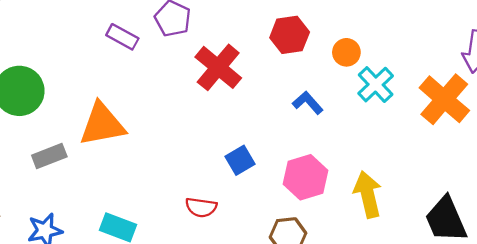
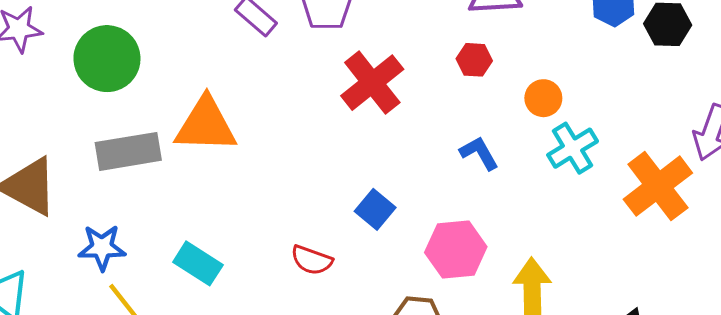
red hexagon: (290, 35) -> (474, 60), size x0.7
gray rectangle: (49, 156) -> (128, 151), size x1.4
blue square: (240, 160) -> (375, 209), turned -32

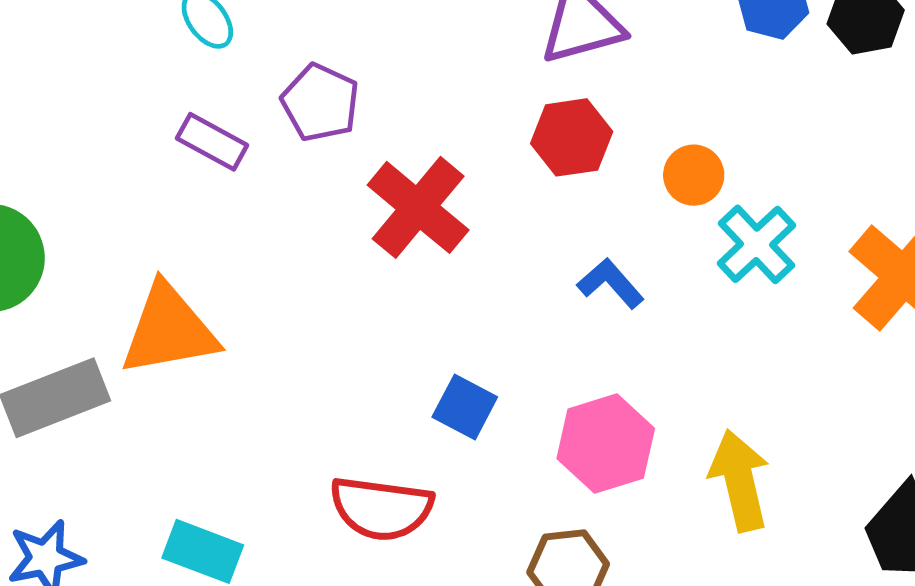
red hexagon: (474, 60) -> (572, 137), size x1.4
red semicircle: (312, 260) -> (381, 508), size x1.5

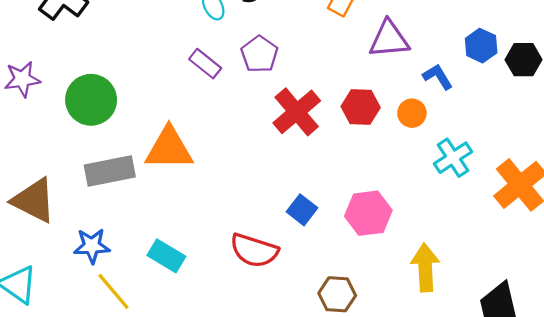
red hexagon: (572, 137) -> (361, 107), moved
orange circle: (694, 175) -> (412, 113), moved
blue L-shape: (611, 283) -> (438, 77), moved
pink hexagon: (606, 444) -> (368, 213), moved

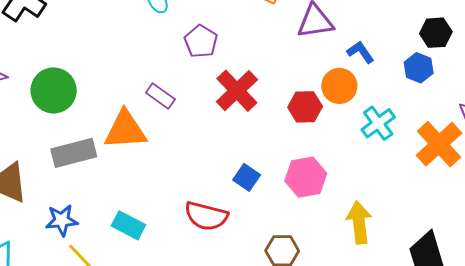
blue hexagon: (481, 46) -> (419, 68), moved
purple rectangle: (205, 64) -> (160, 96), moved
red hexagon: (361, 107) -> (305, 107), moved
orange circle: (412, 113) -> (339, 86), size x1.4

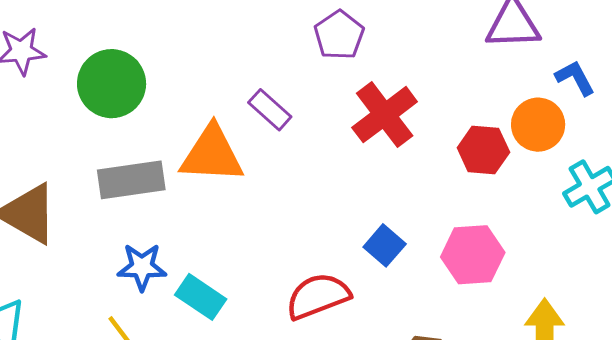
red semicircle: (206, 216) -> (318, 296), turned 138
blue star: (62, 220) -> (142, 267), moved

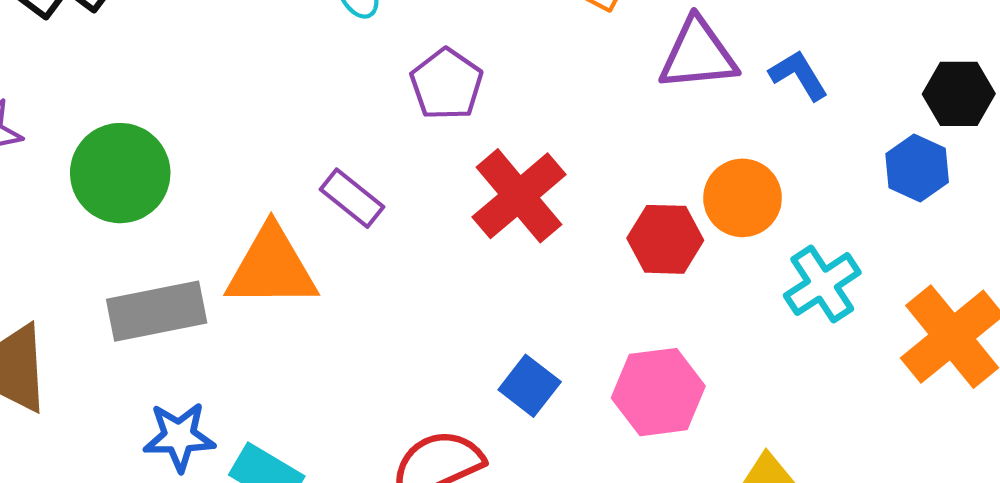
blue L-shape: (575, 78) -> (799, 75), moved

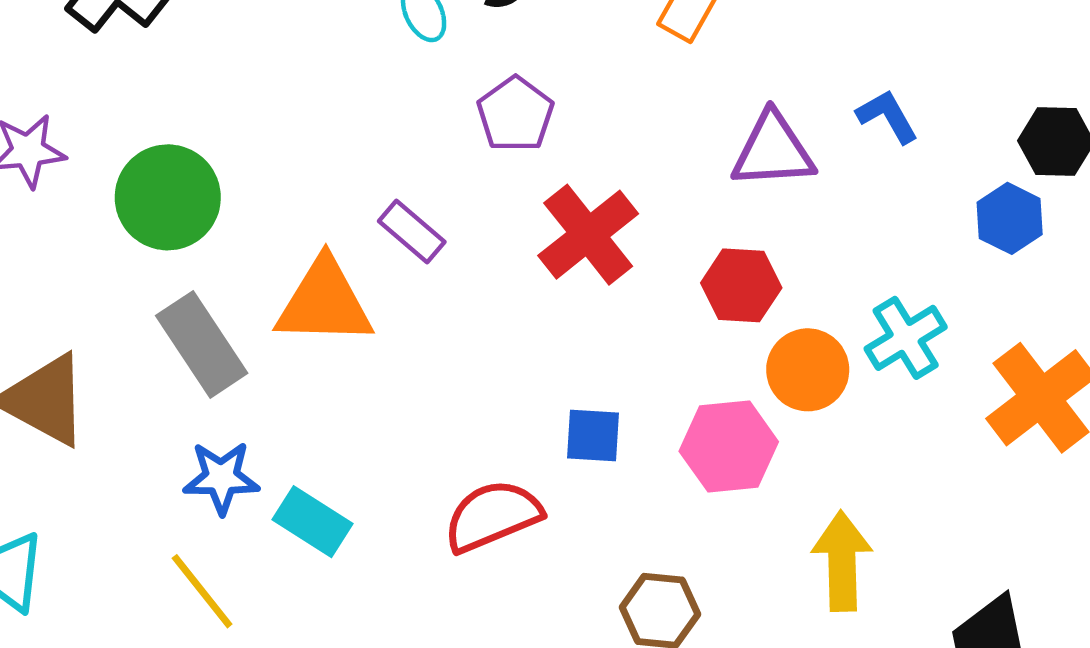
purple triangle: (698, 54) -> (773, 150), moved
orange circle: (743, 198) -> (808, 370), moved
gray rectangle: (157, 311) -> (202, 344), turned 66
blue square: (530, 386) -> (593, 436), turned -36

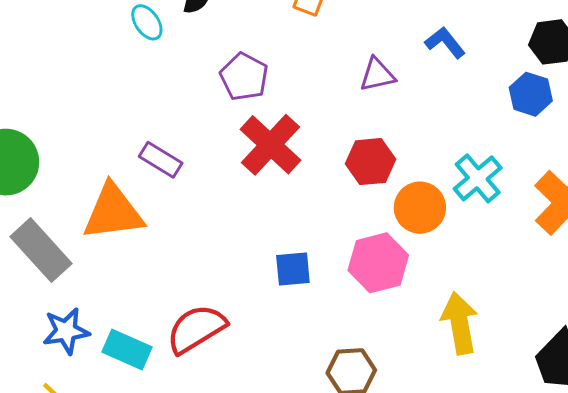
purple pentagon: (515, 114) -> (244, 77), moved
purple triangle: (773, 150) -> (377, 75), size x0.7
red semicircle: (493, 516) -> (196, 329), moved

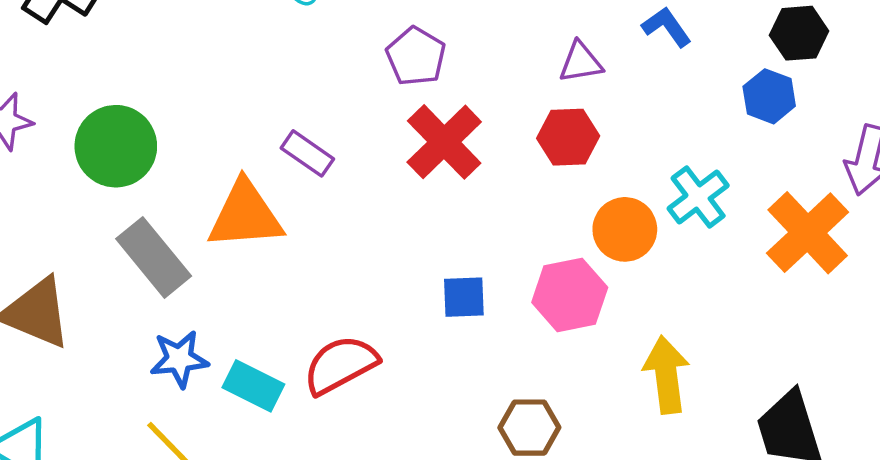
red hexagon: (370, 162) -> (568, 137), moved

